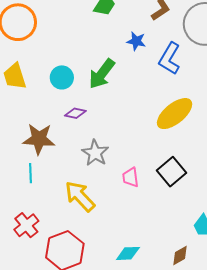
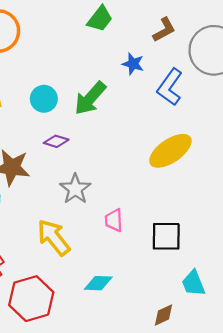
black square: (172, 172) -> (166, 236), moved, turned 36
cyan diamond: (128, 253) -> (98, 283), moved

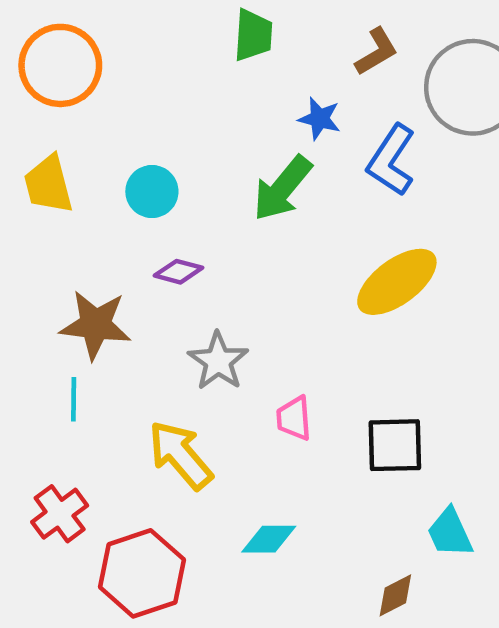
green trapezoid: (100, 19) -> (253, 35), turned -32
green arrow: (90, 98) -> (282, 188), moved

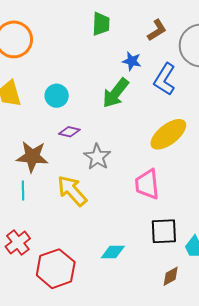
gray star: (218, 361) -> (97, 157), moved
pink trapezoid: (294, 418) -> (147, 184), moved, size x1.5
black square: (395, 445) -> (164, 231), moved
yellow arrow: (180, 455) -> (72, 191), moved

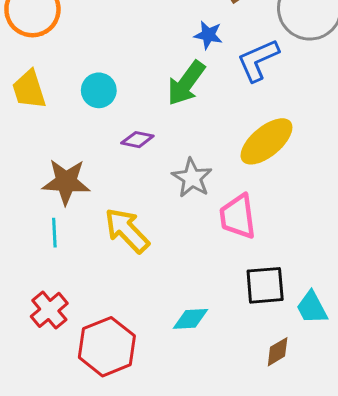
blue L-shape: (165, 79) -> (258, 60), turned 36
purple diamond: (69, 132) -> (137, 140), moved
gray star: (97, 157) -> (192, 178), moved

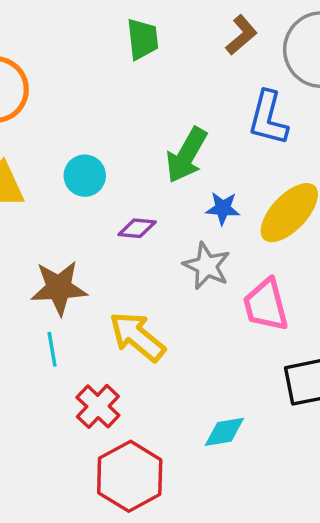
blue star: (208, 35) -> (223, 208), moved
blue L-shape: (258, 60) -> (268, 118), turned -45
red cross: (49, 310) -> (98, 406), moved

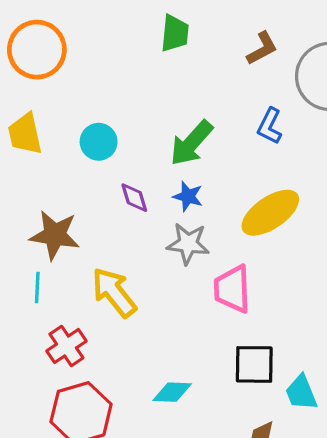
blue L-shape: (268, 118) -> (270, 126), size x0.7
blue star: (223, 208) -> (188, 196), moved
purple diamond: (137, 228) -> (134, 198), turned 56
gray star: (207, 266) -> (188, 244), turned -30

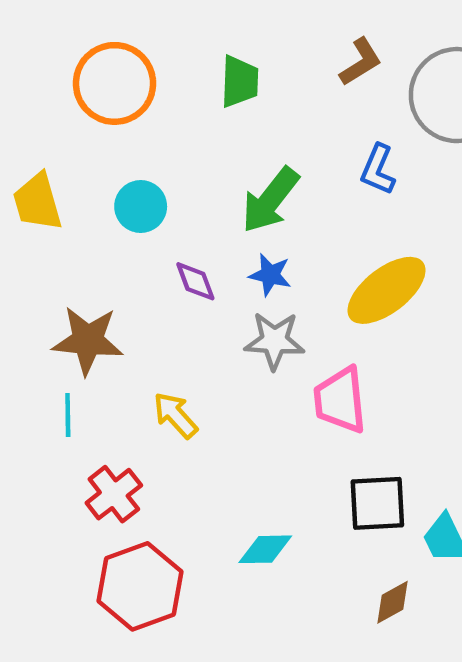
green trapezoid: (175, 33) -> (240, 81), moved
orange circle: (37, 50) -> (115, 83), moved
yellow arrow: (114, 292) -> (175, 415), size x0.7

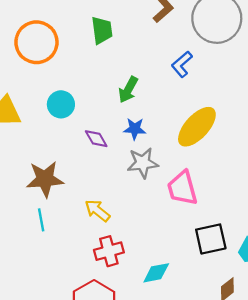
blue L-shape: (378, 170) -> (182, 64), turned 36
green arrow: (270, 200) -> (128, 90), size x0.7
red cross: (114, 494) -> (109, 251), moved, turned 32

